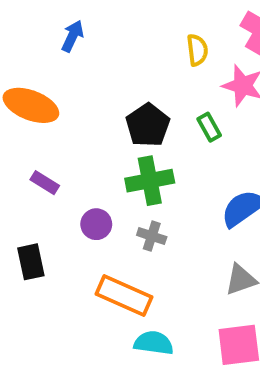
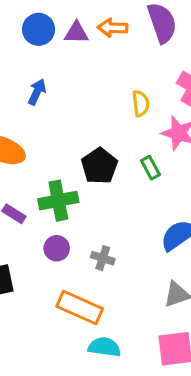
green cross: (150, 181) -> (58, 201), moved

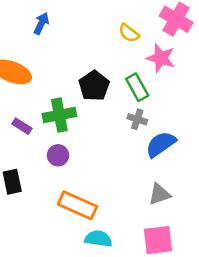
yellow semicircle: (141, 103) -> (129, 33), turned 135
green rectangle: (150, 168) -> (137, 87), size x1.4
gray cross: (103, 258) -> (137, 119), moved

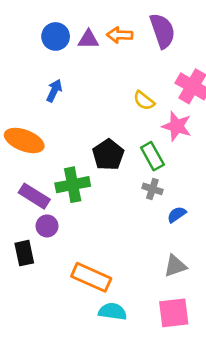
purple rectangle: (22, 126) -> (34, 196), size x1.5
blue semicircle: (161, 144) -> (177, 215), size x0.6
purple circle: (58, 155) -> (47, 226), moved

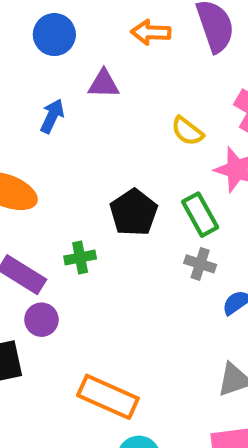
purple triangle: (88, 39) -> (104, 84), moved
green cross: (73, 185) -> (80, 257), size x0.6

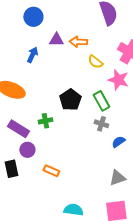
orange arrow: (151, 32) -> (78, 42), moved
orange rectangle: (108, 397) -> (51, 171), moved, size x0.6

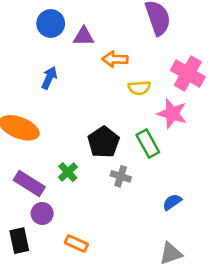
purple triangle: (56, 40) -> (84, 36), moved
yellow semicircle: (95, 62) -> (139, 88), turned -42
green cross: (45, 121) -> (68, 172), turned -32
gray cross: (101, 124) -> (121, 176), moved

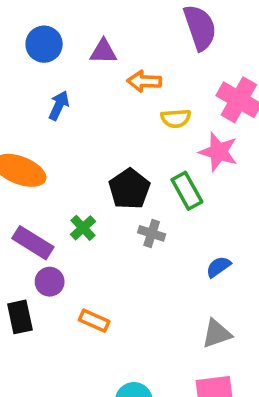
blue circle: (51, 23) -> (44, 44), moved

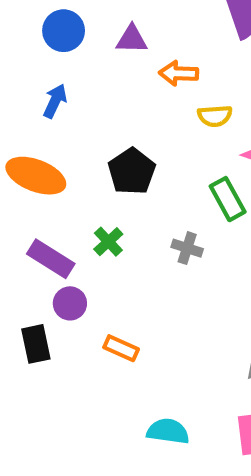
blue arrow: (59, 105) -> (55, 101), moved
black pentagon: (129, 189) -> (132, 171), moved

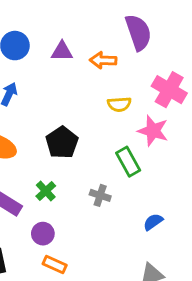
orange arrow: (179, 73) -> (103, 60), moved
purple circle: (70, 303) -> (43, 234), moved

